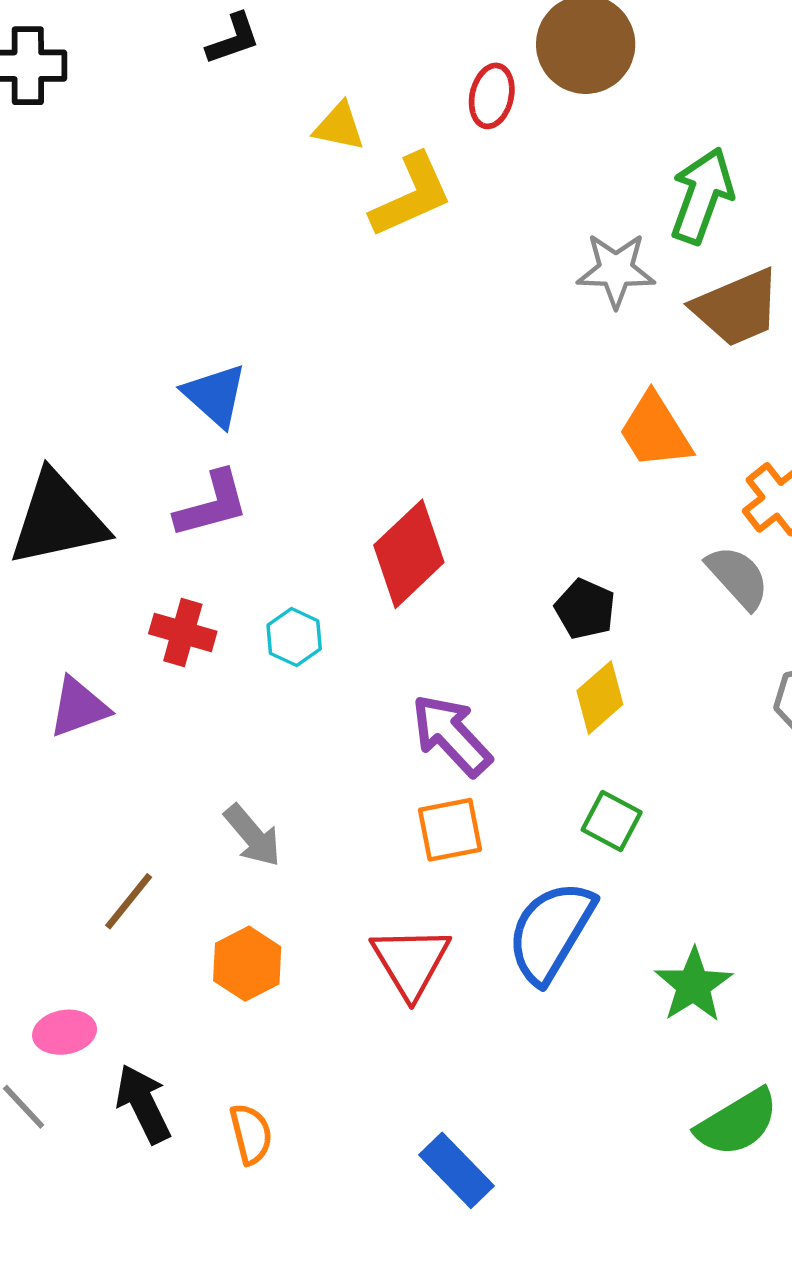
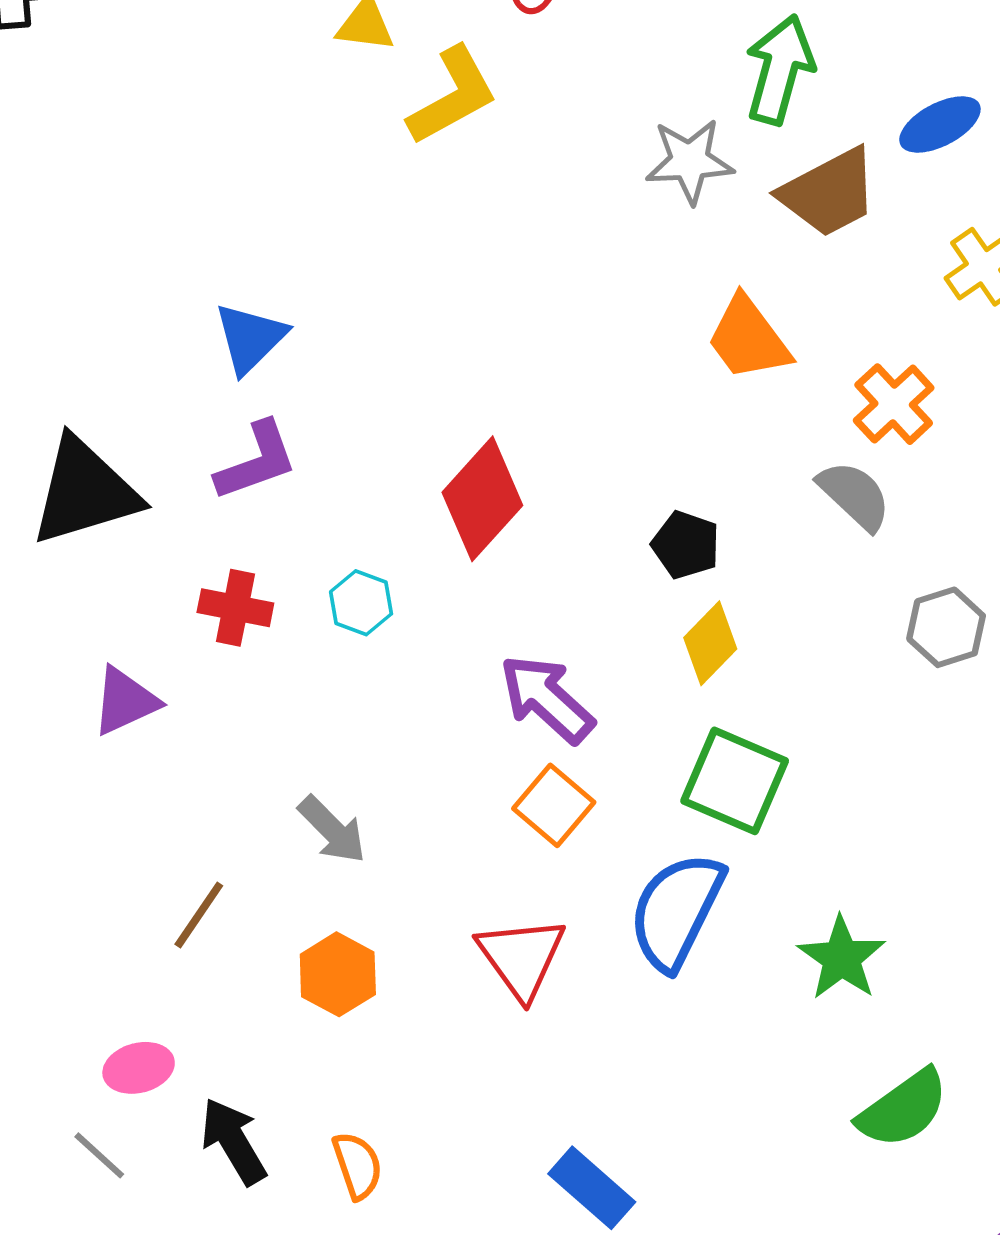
blue triangle: (215, 395) -> (250, 338), turned 38
green square: (612, 821) -> (735, 781), size x1.6
orange square: (450, 830) -> (554, 805), turned -34

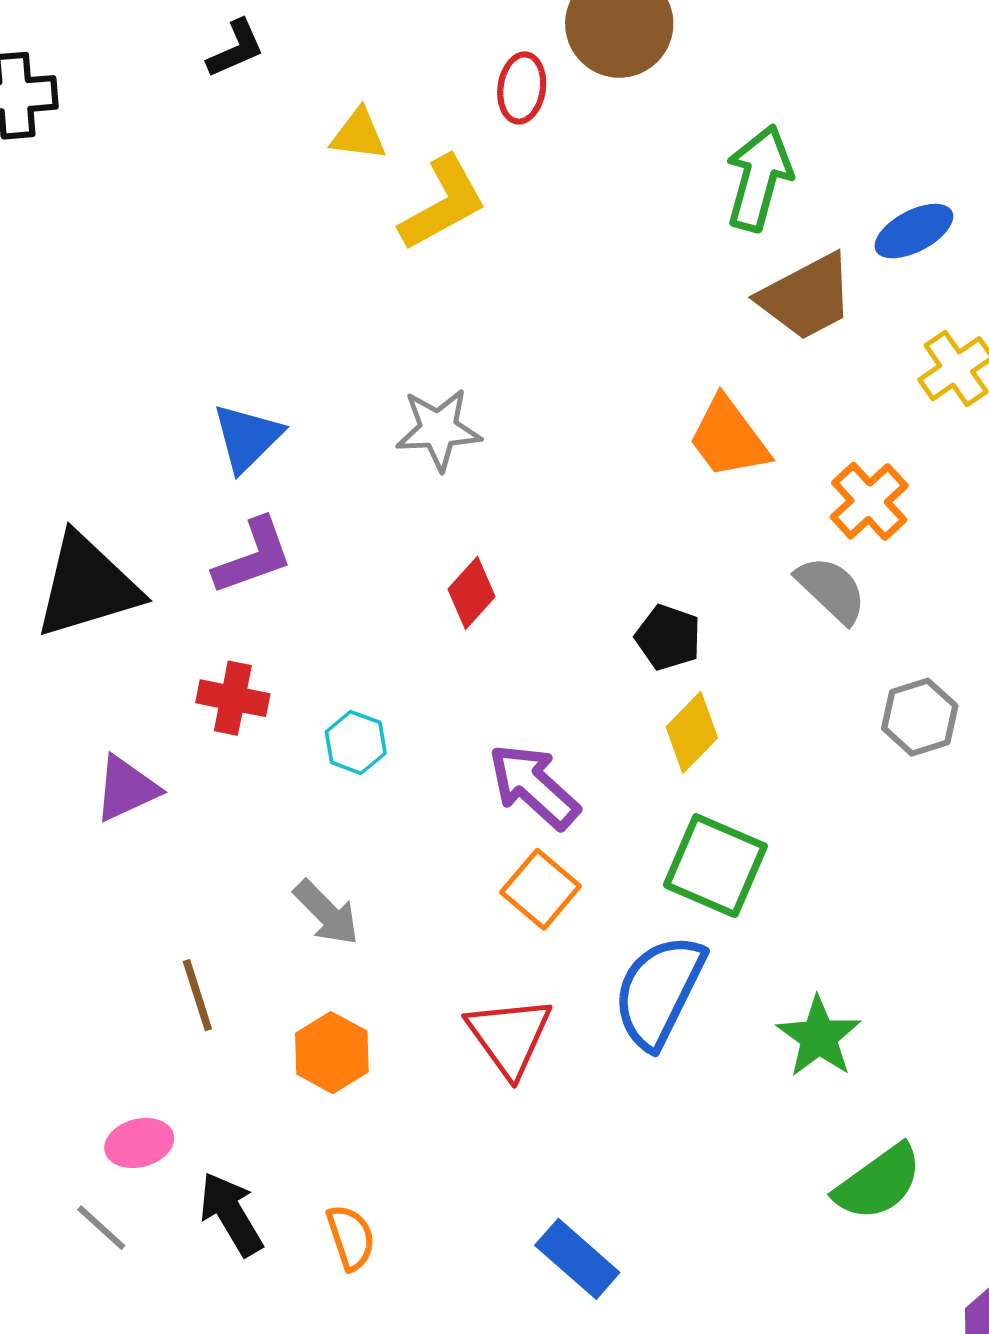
gray star: (690, 161) -> (439, 429), moved
red diamond: (482, 499) -> (472, 593), size x0.6
cyan hexagon: (361, 603) -> (356, 742), moved
brown line: (199, 915) -> (197, 995), turned -52

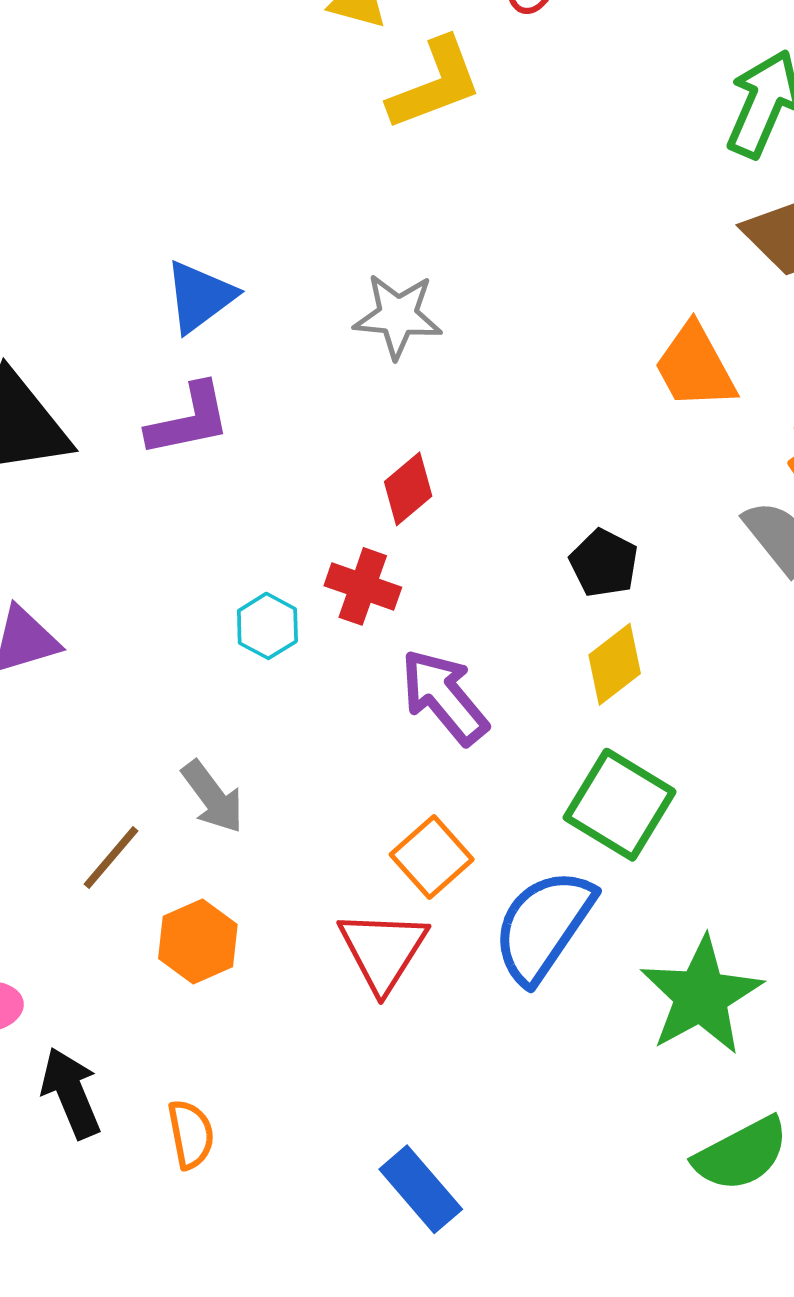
red cross: (233, 698) -> (363, 586), moved
orange square: (541, 889) -> (432, 857), moved
brown line: (197, 995) -> (111, 858), moved, turned 50
green star: (819, 1037) -> (701, 996), size x1.4

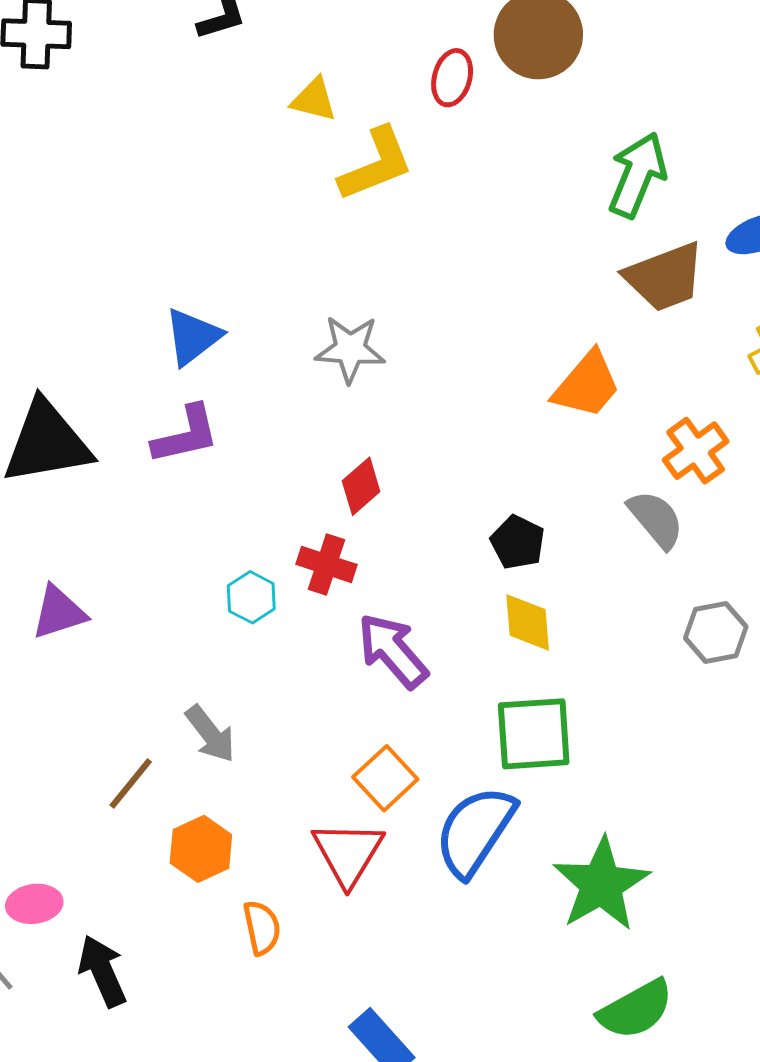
orange trapezoid: (695, 367) -> (587, 385), turned -110
yellow diamond: (615, 664) -> (528, 622), turned -56
green square: (620, 805) -> (534, 734), turned -34
orange semicircle: (191, 1134) -> (262, 928), moved

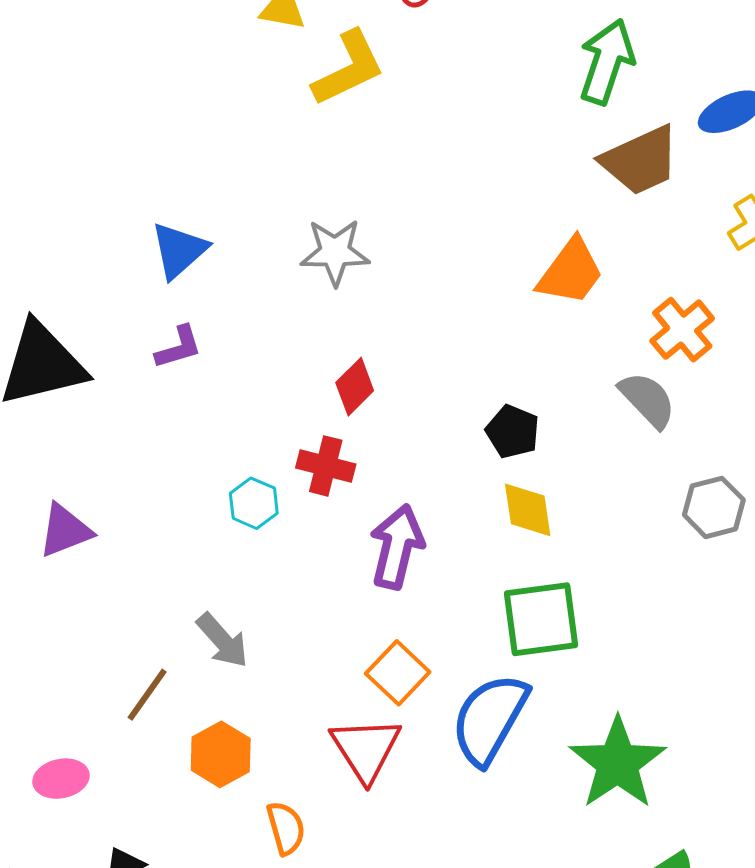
purple L-shape: (186, 435) -> (179, 347), size x0.7
purple arrow: (393, 651) -> (397, 547), turned 58
pink ellipse: (34, 904) -> (61, 779), moved

